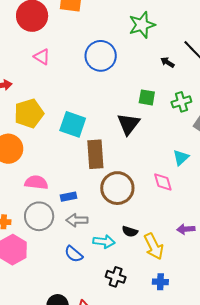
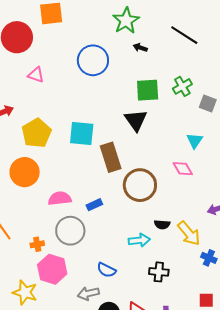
black arrow: (167, 62) -> (140, 48), moved
green square: (147, 97) -> (148, 90), size x1.4
gray arrow: (77, 220) -> (88, 294), moved
blue semicircle: (74, 254) -> (106, 270), moved
blue cross: (160, 282) -> (209, 258), moved, turned 35

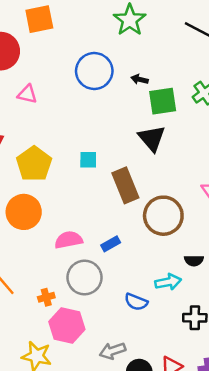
black arrow: (140, 48) -> (140, 79), moved
cyan square: (82, 133) -> (88, 160), size x0.6
blue semicircle: (106, 270) -> (136, 302), moved

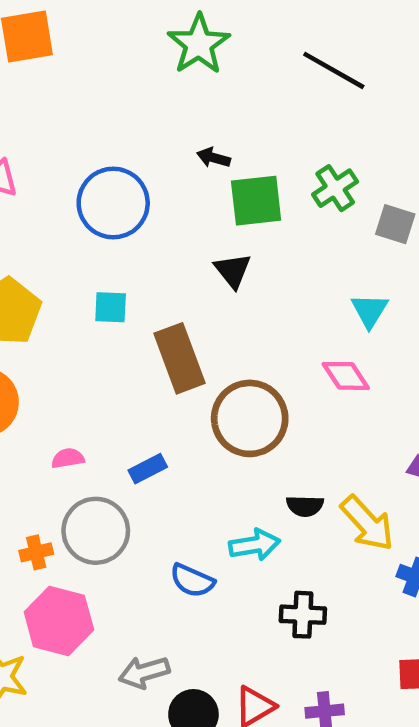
blue circle: (94, 71) -> (113, 203), moved
black triangle: (152, 138) -> (233, 271), size x0.7
pink semicircle: (69, 240) -> (68, 458), size x0.6
orange cross: (46, 297) -> (36, 552), moved

